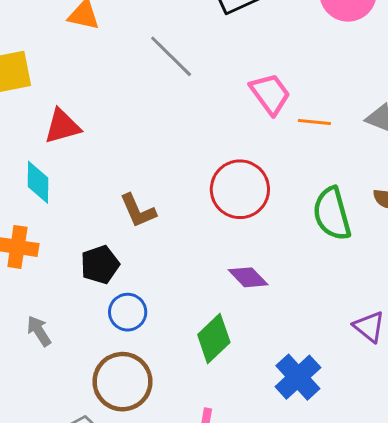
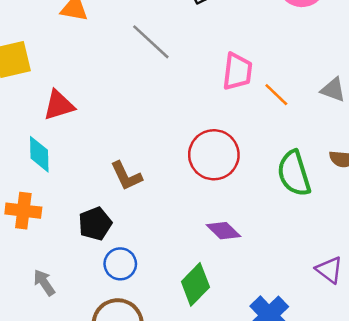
pink trapezoid: (270, 94) -> (237, 71), turned 45
orange line: (314, 122) -> (276, 95), turned 40

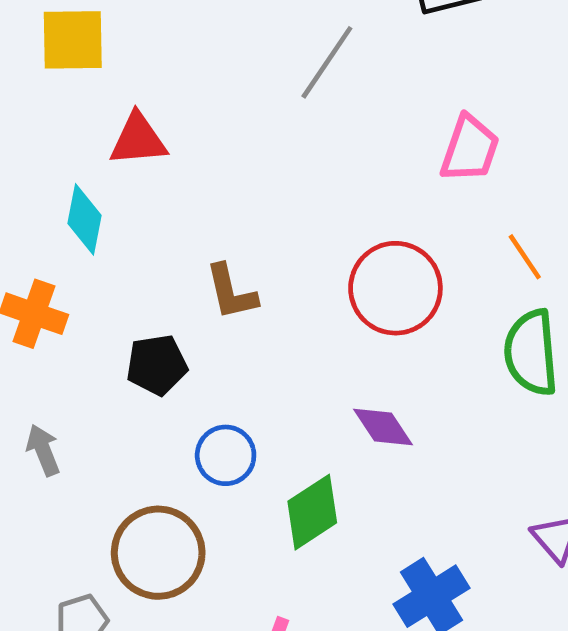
gray line: (151, 42) -> (327, 62), turned 69
orange line: (276, 95) -> (525, 257), moved
blue circle: (120, 264) -> (226, 455), moved

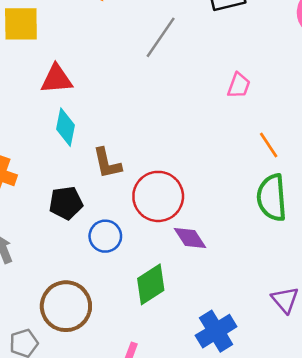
pink trapezoid: (470, 149) -> (239, 85), size x0.7
cyan diamond: (84, 219) -> (65, 127), moved
red circle: (395, 288) -> (158, 196), moved
blue circle: (226, 455) -> (105, 236), moved

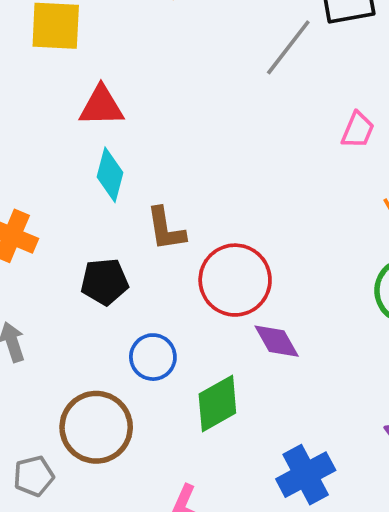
gray line: (161, 37) -> (288, 47), moved
blue circle: (105, 236) -> (153, 357), moved

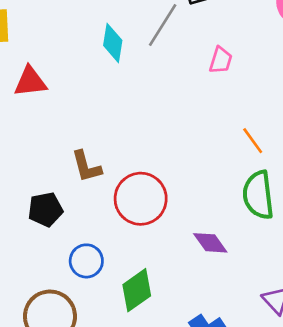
pink trapezoid: (358, 130) -> (221, 60), moved
cyan diamond: (110, 175) -> (113, 43), moved
purple diamond: (277, 341) -> (210, 243), moved

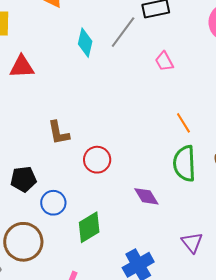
pink trapezoid: (221, 60) -> (164, 61), turned 130
red circle: (141, 199) -> (97, 160), size x0.7
black pentagon: (45, 209) -> (23, 179), moved

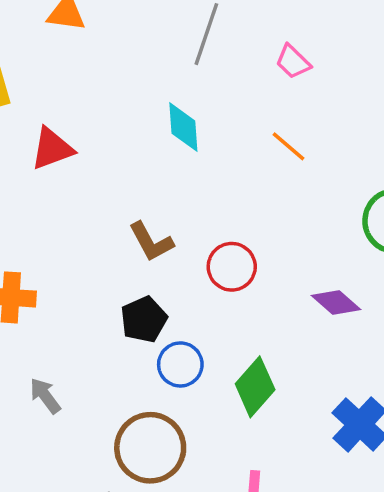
cyan diamond: (85, 43) -> (183, 127), moved
orange line: (183, 123) -> (289, 146), moved
black pentagon: (23, 179) -> (144, 319), moved

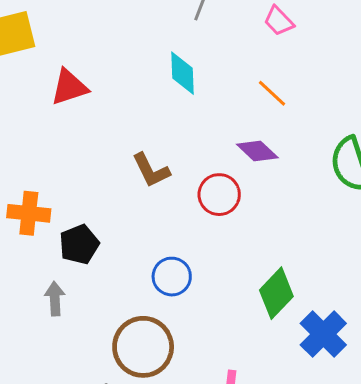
purple diamond: (336, 303) -> (257, 151), moved
black pentagon: (144, 319) -> (79, 244), moved
green diamond: (255, 387) -> (276, 293), moved
gray arrow: (45, 396) -> (55, 299), turned 32

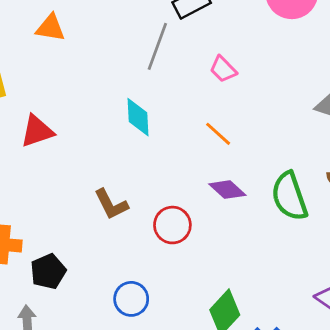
purple diamond: (257, 151) -> (227, 190), moved

